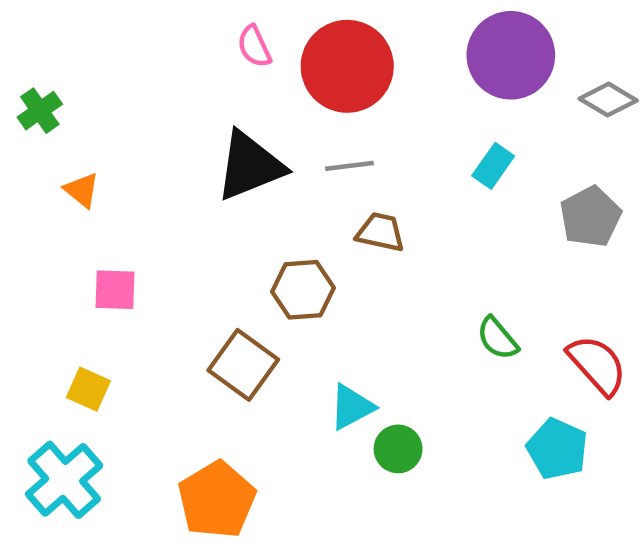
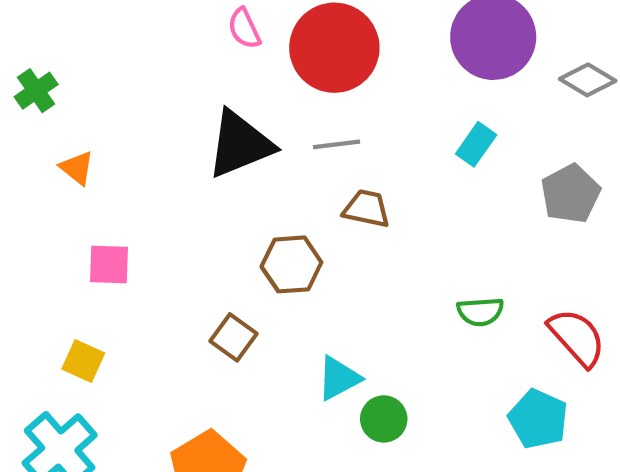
green semicircle: (498, 338) -> (480, 312), turned -54
brown square: (243, 365) -> (234, 337), size x0.7

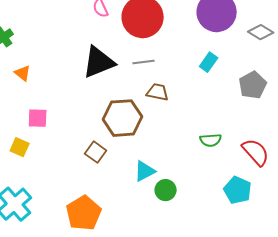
brown hexagon: (291, 264) -> (123, 118), size x1.4
yellow square: (83, 361) -> (20, 147), moved

